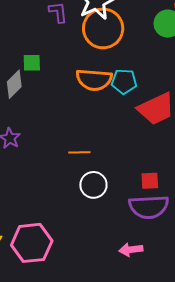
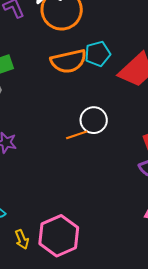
white circle: (93, 185) -> (94, 120), moved

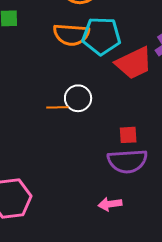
cyan pentagon: (98, 54) -> (101, 36), size x1.5

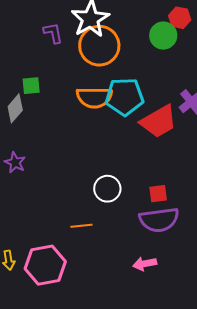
white circle: (78, 98) -> (107, 189), moved
orange line: (57, 107) -> (81, 226), moved

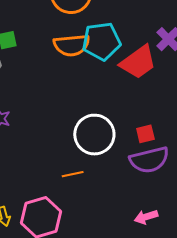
white circle: (107, 189) -> (94, 135), size x1.5
pink arrow: (145, 264) -> (146, 217), moved

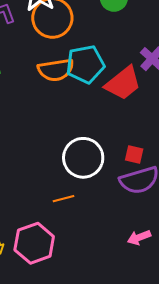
red square: (145, 134) -> (134, 155), turned 30

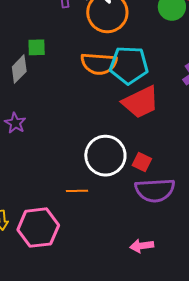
red trapezoid: (123, 83) -> (141, 102), moved
red square: (134, 155) -> (142, 162), moved

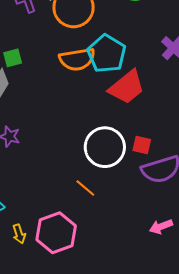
cyan pentagon: (129, 65) -> (107, 54), turned -30
orange line: (77, 191) -> (85, 188), turned 55

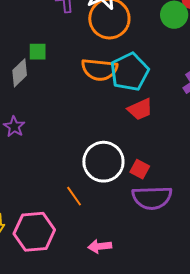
red trapezoid: (127, 87) -> (140, 109), size x0.7
pink arrow: (161, 227) -> (100, 246), moved

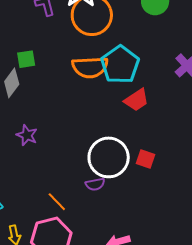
purple star: (14, 127) -> (27, 135), moved
orange line: (74, 196) -> (57, 202), moved
purple semicircle: (152, 198) -> (95, 184), moved, size x0.5

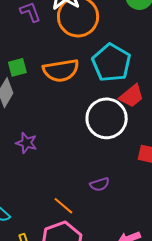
orange semicircle: (90, 67) -> (61, 70), moved
white circle: (109, 157) -> (107, 118), moved

